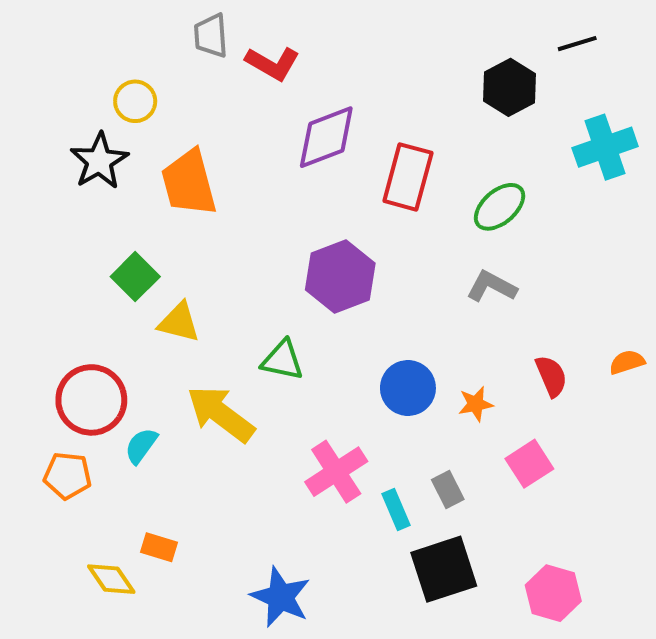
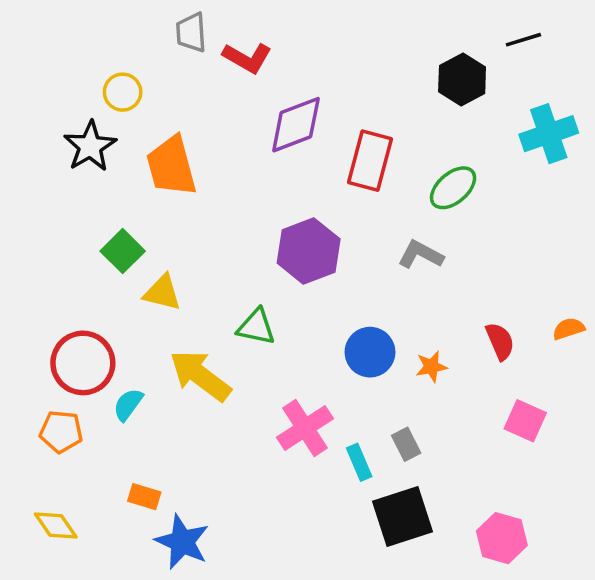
gray L-shape: (492, 286) -> (421, 255), moved
pink square: (529, 464) -> (525, 421), moved, turned -33
yellow diamond: (111, 579) -> (56, 525), moved
blue star: (280, 597) -> (182, 542), moved

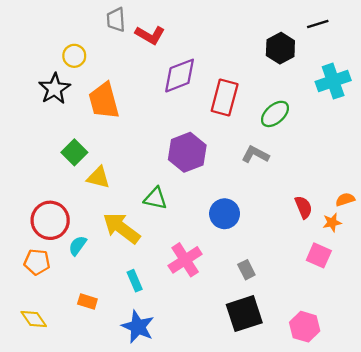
orange star: (431, 367) -> (332, 223), moved
cyan rectangle: (359, 462) -> (135, 281), moved
blue star: (182, 542) -> (138, 327), moved

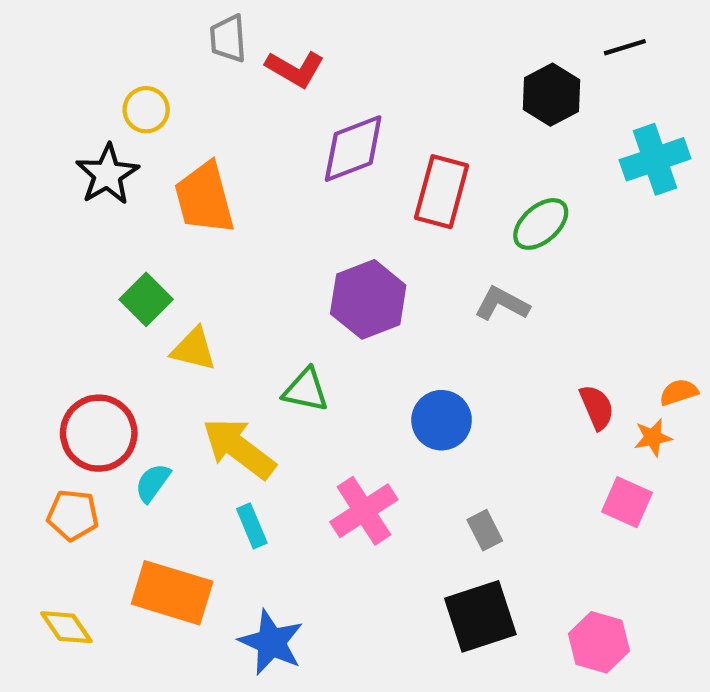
cyan rectangle: (135, 281) -> (252, 526), moved
orange rectangle: (87, 301) -> (172, 593), size x2.0

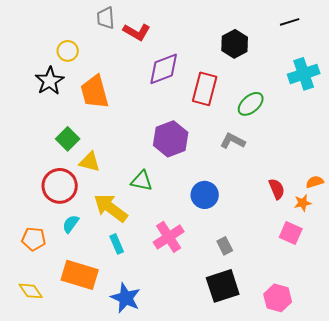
black hexagon: (552, 95) -> (235, 44), moved
red circle: (99, 433) -> (60, 186), moved

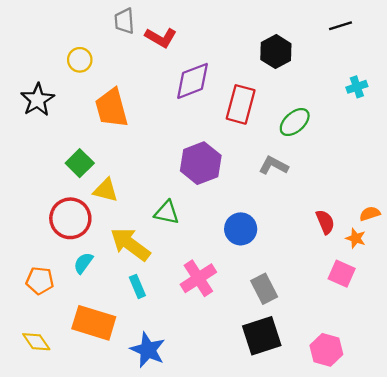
cyan cross: (304, 74) -> (357, 87), size x0.6
black star: (50, 81) -> (37, 100), moved
orange star: (303, 203) -> (356, 238), turned 30
gray rectangle: (225, 246) -> (264, 289), size x1.4

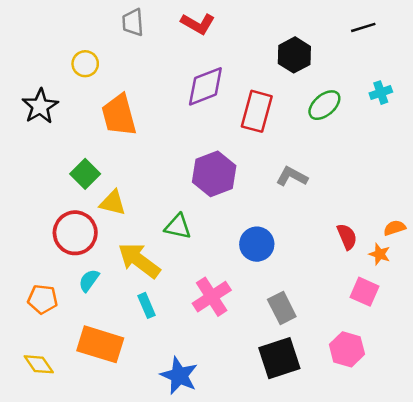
red L-shape: (161, 37) -> (198, 24), moved
green ellipse: (295, 122) -> (324, 105), moved
blue star: (148, 350) -> (179, 376), moved
pink hexagon: (326, 350) -> (347, 349), moved

